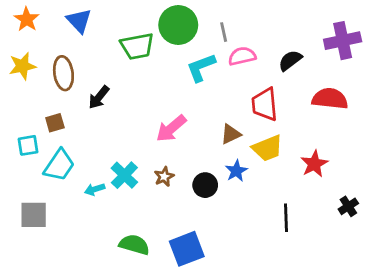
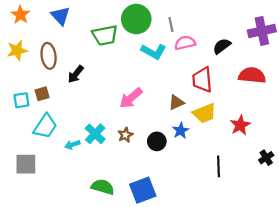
cyan L-shape: (201, 67) -> (154, 52), turned -130
cyan square: (28, 145) -> (21, 100), moved

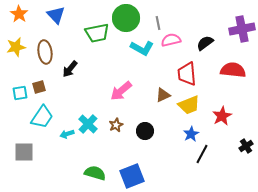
blue star: (181, 131) -> (191, 134), moved
black line: (219, 166) -> (202, 154), turned 30

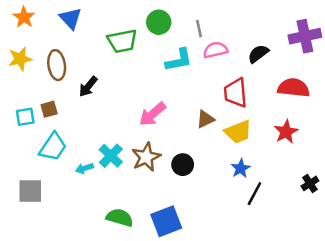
green circle: (126, 18) -> (159, 22), size x0.7
cyan L-shape: (142, 48) -> (179, 60), turned -40
red star: (222, 116) -> (286, 132), moved
brown star: (116, 125) -> (146, 157), size x1.6

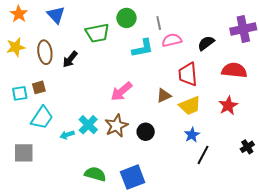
black arrow: (88, 86) -> (70, 59), moved

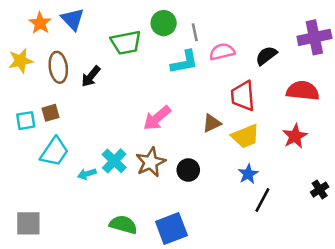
orange star: (19, 14) -> (40, 23), moved
gray line: (159, 23) -> (195, 32), moved
gray square: (24, 153) -> (28, 223), moved

